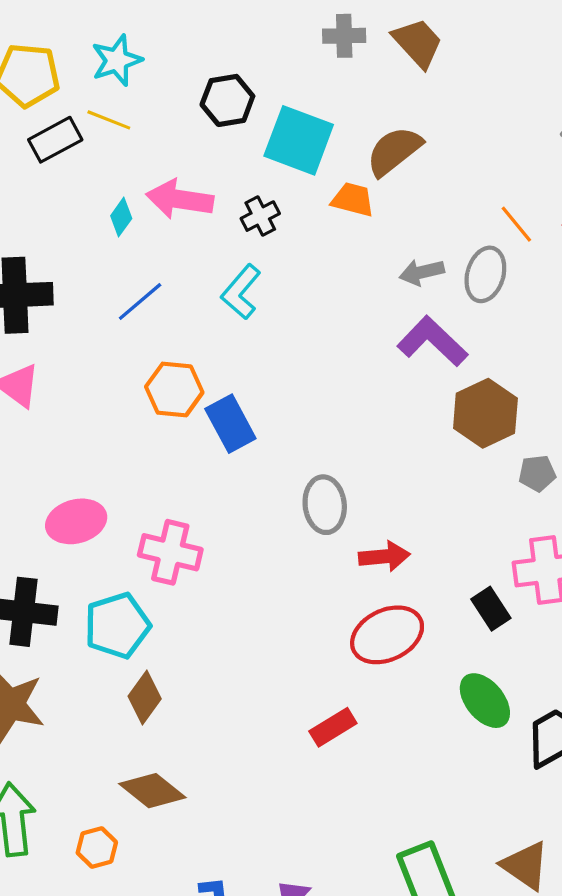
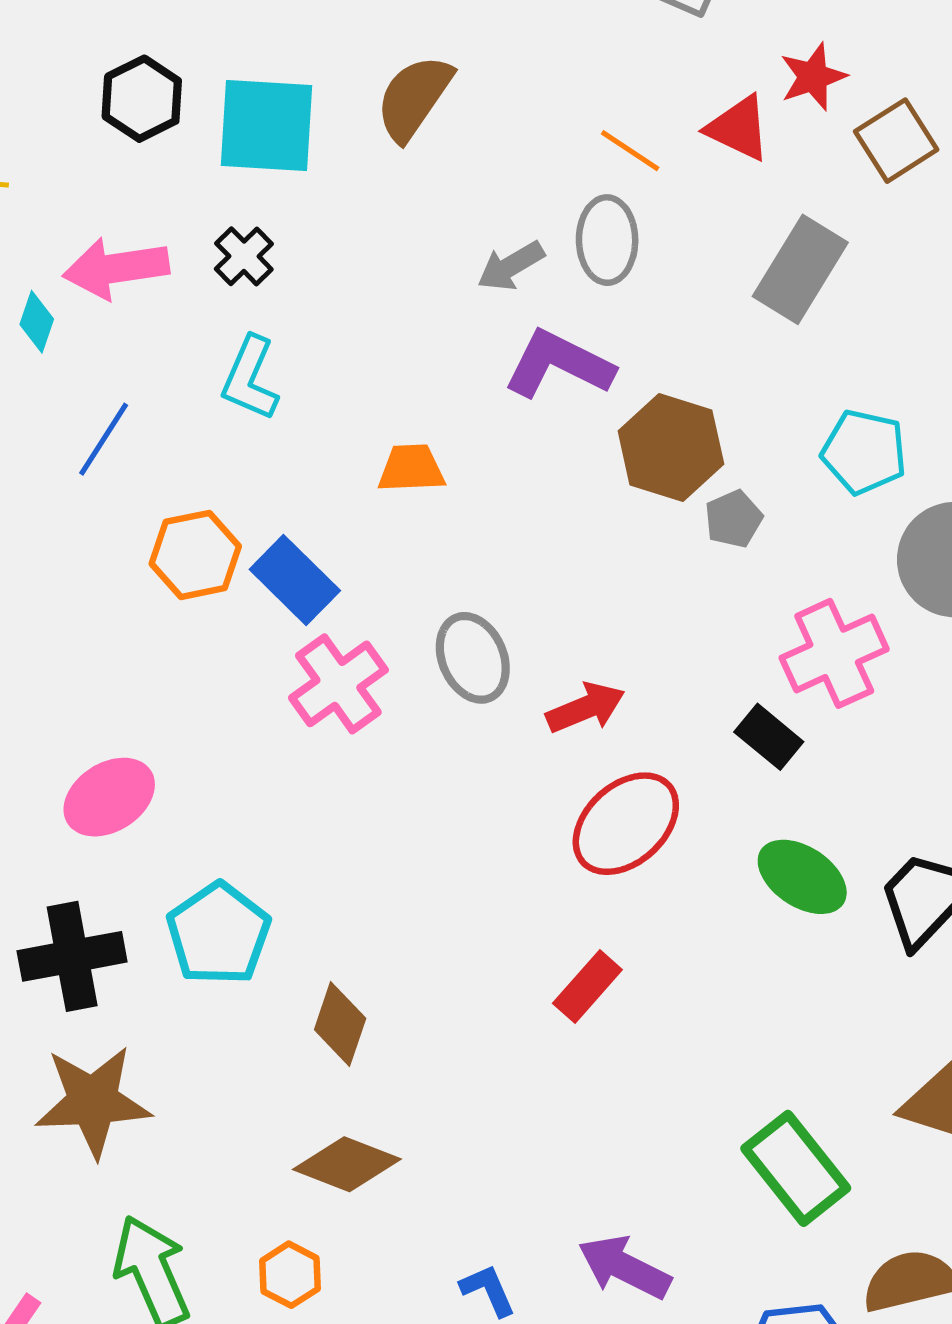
orange trapezoid: (353, 200) -> (411, 468), moved
gray pentagon: (537, 473) -> (733, 519), moved
pink cross: (170, 552) -> (338, 684), moved, turned -32
brown diamond: (145, 697) -> (340, 1024), moved

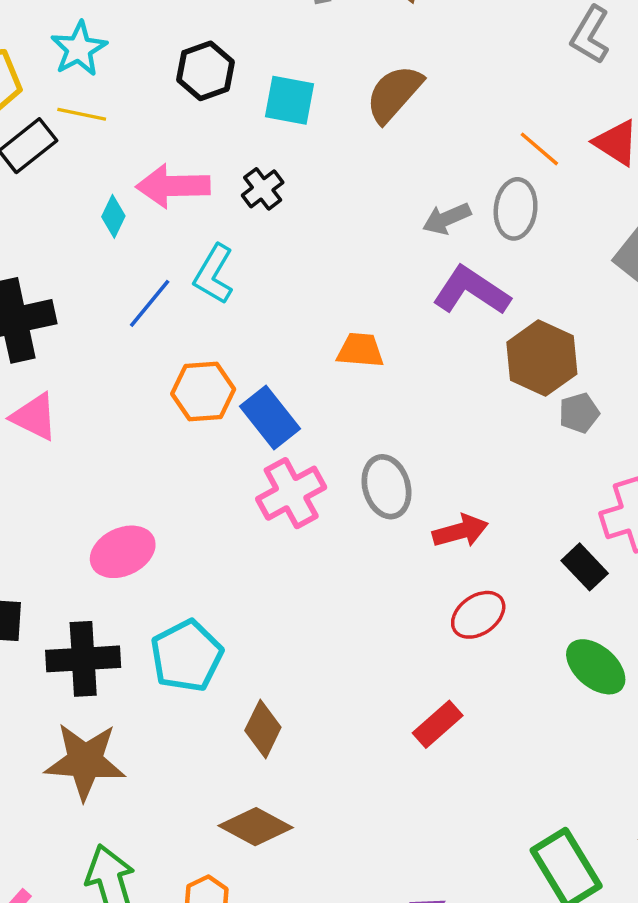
cyan square: (267, 125) -> (290, 100), size x0.7
cyan L-shape: (250, 378) -> (214, 274), moved
red ellipse: (626, 824) -> (478, 615), size x0.7

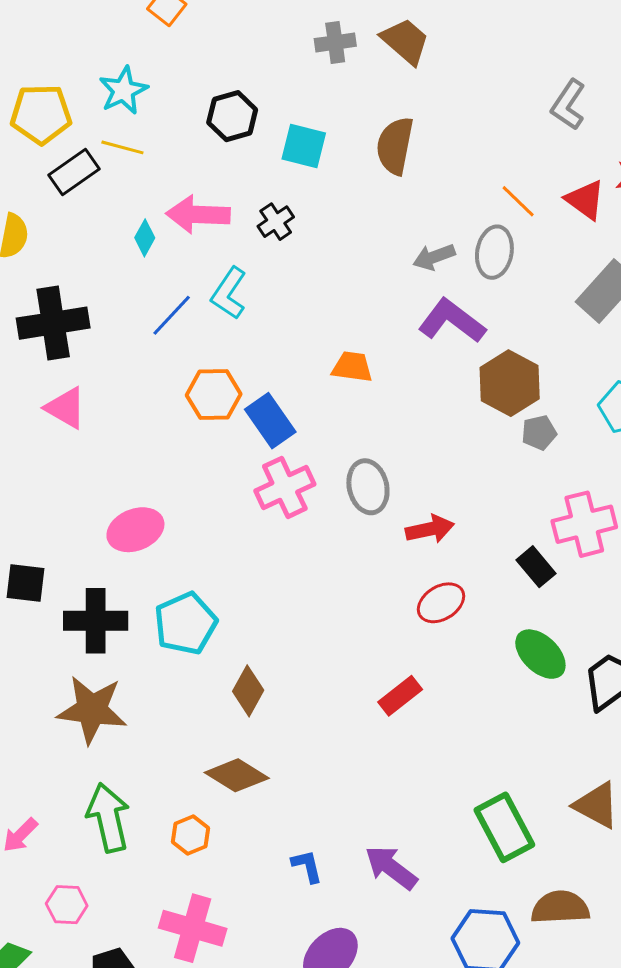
brown semicircle: (394, 94) -> (395, 146), turned -34

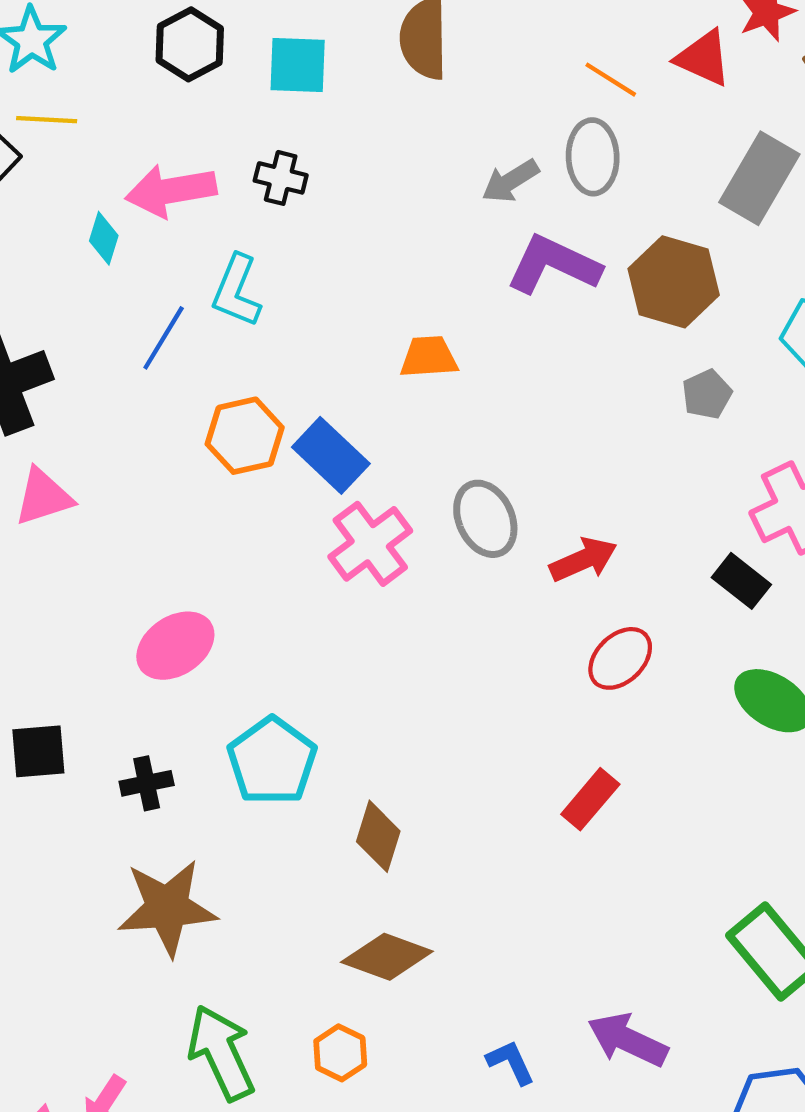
black cross: (276, 222) -> (281, 178), turned -30
brown hexagon: (510, 383) -> (674, 282), moved
pink triangle: (66, 408) -> (43, 497), turned -36
black cross: (96, 621) -> (147, 783), size x0.6

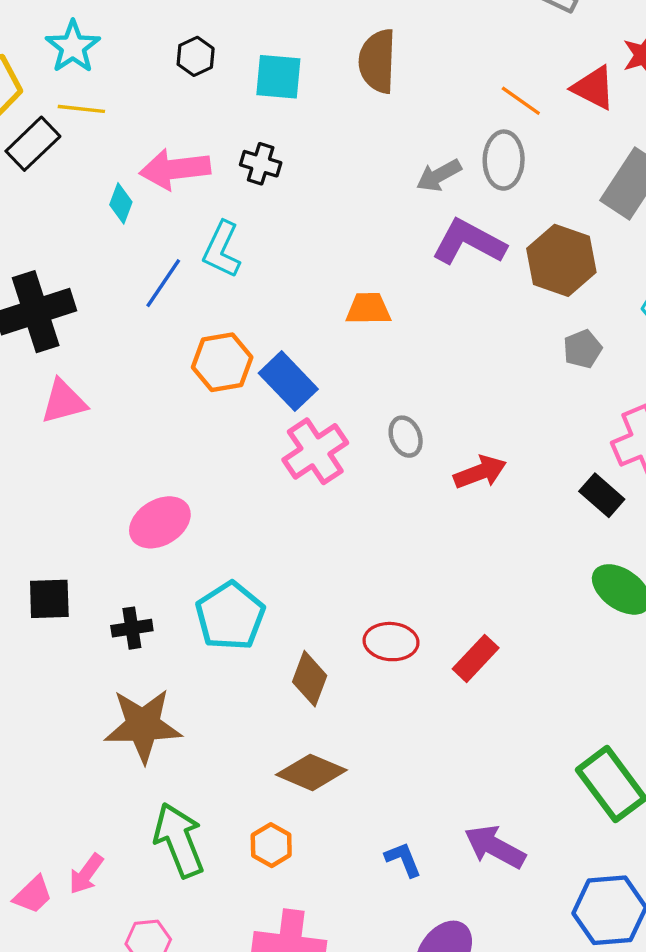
black hexagon: (190, 44) -> (196, 56), size x0.7
gray ellipse: (485, 519) -> (406, 437), size x0.7
red ellipse: (620, 658) -> (391, 642), moved, turned 45

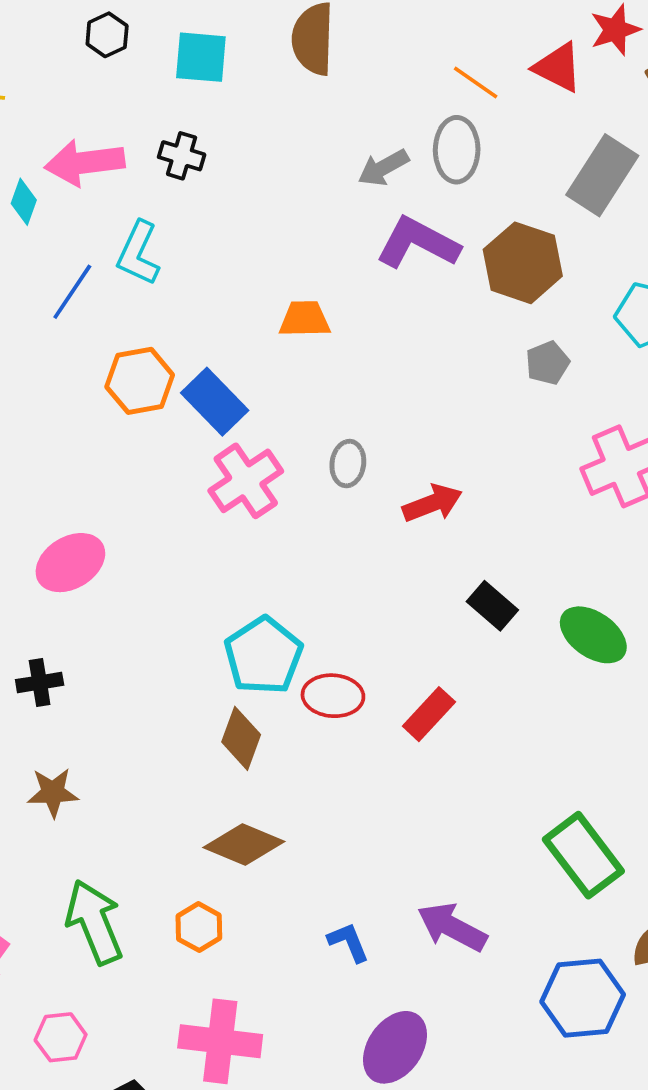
gray ellipse: (406, 437) -> (348, 464), turned 30
black rectangle: (602, 495) -> (492, 606), moved
cyan pentagon: (230, 616) -> (263, 656), moved
brown star: (143, 725) -> (53, 793), size x0.6

